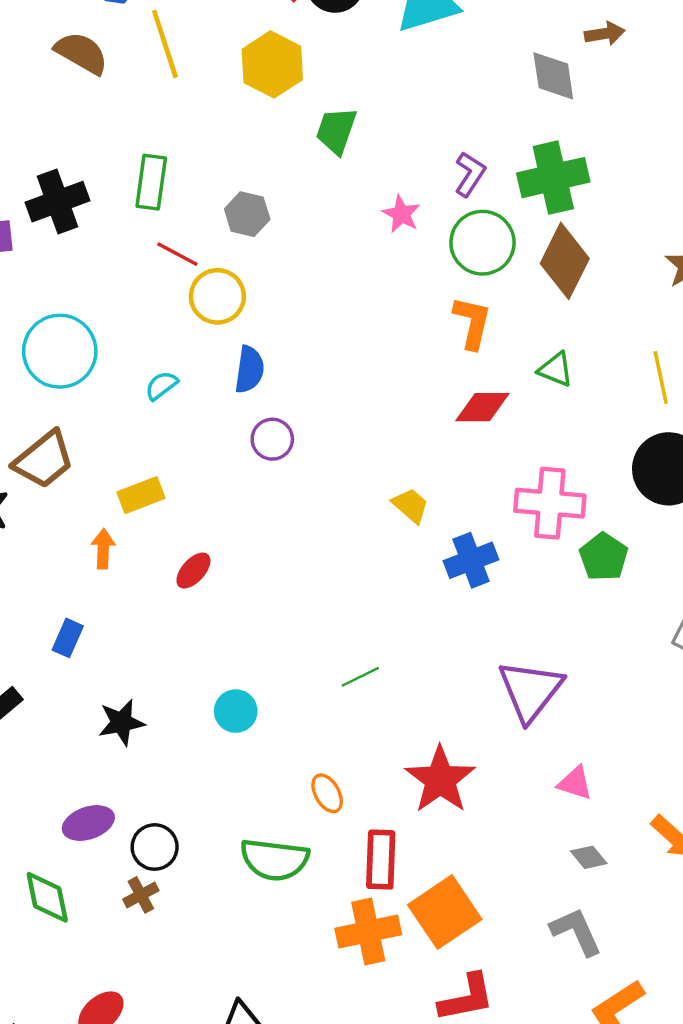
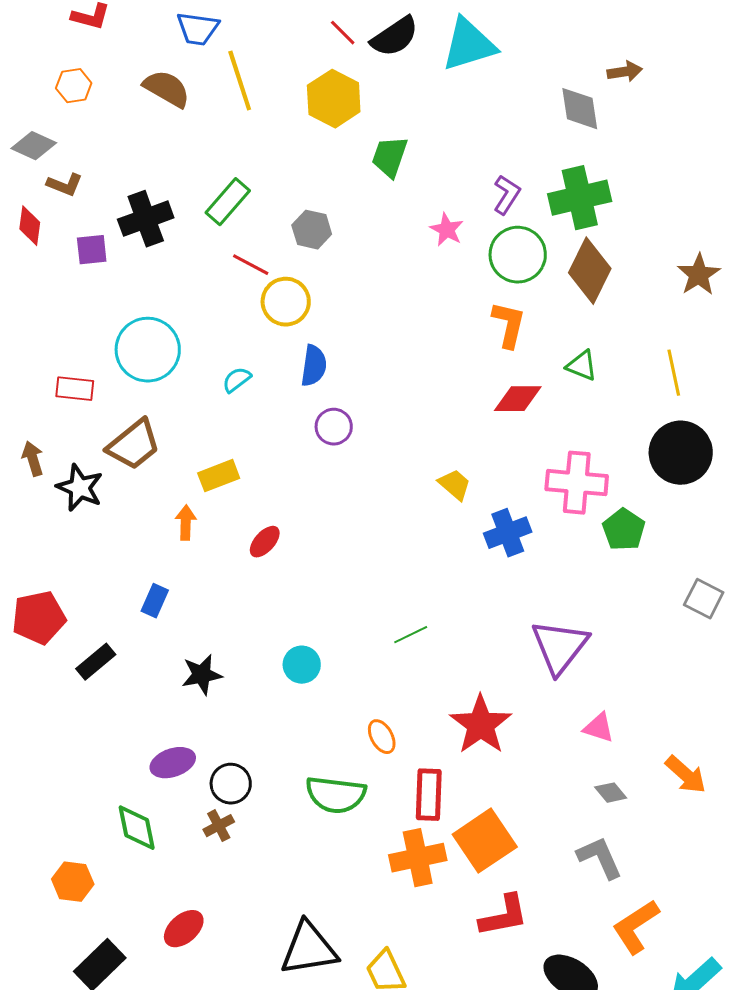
green rectangle: (151, 182) -> (228, 202), turned 33

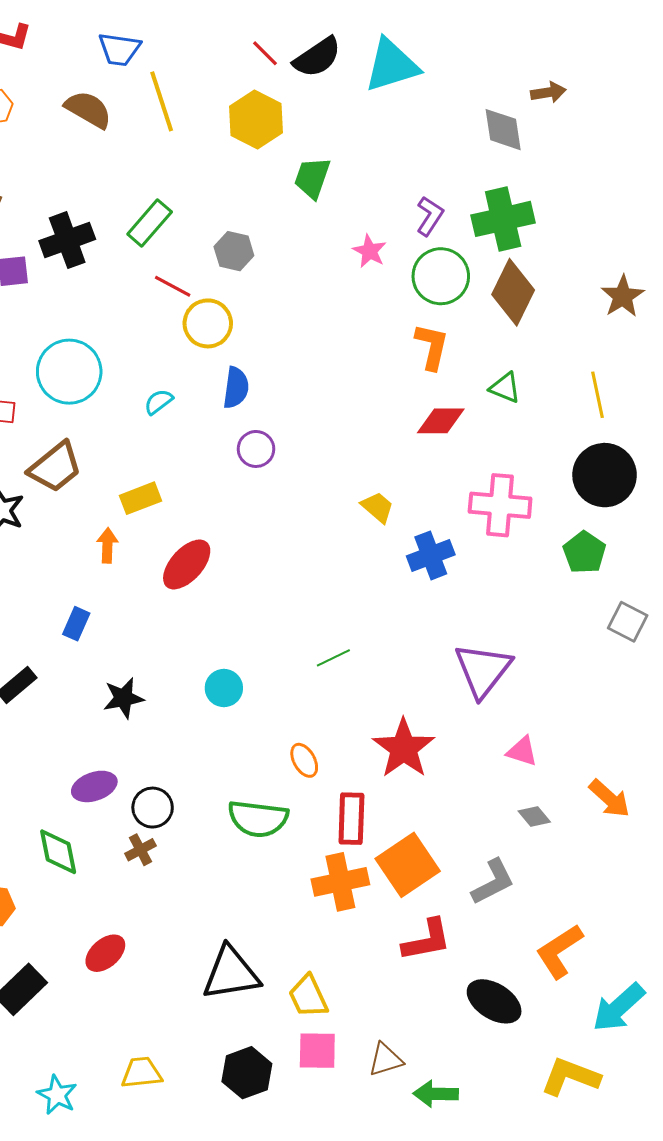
green pentagon: (624, 530) -> (584, 552), moved
red ellipse: (265, 542) -> (187, 564), size x1.6
gray L-shape: (600, 858) -> (493, 882), moved, turned 87

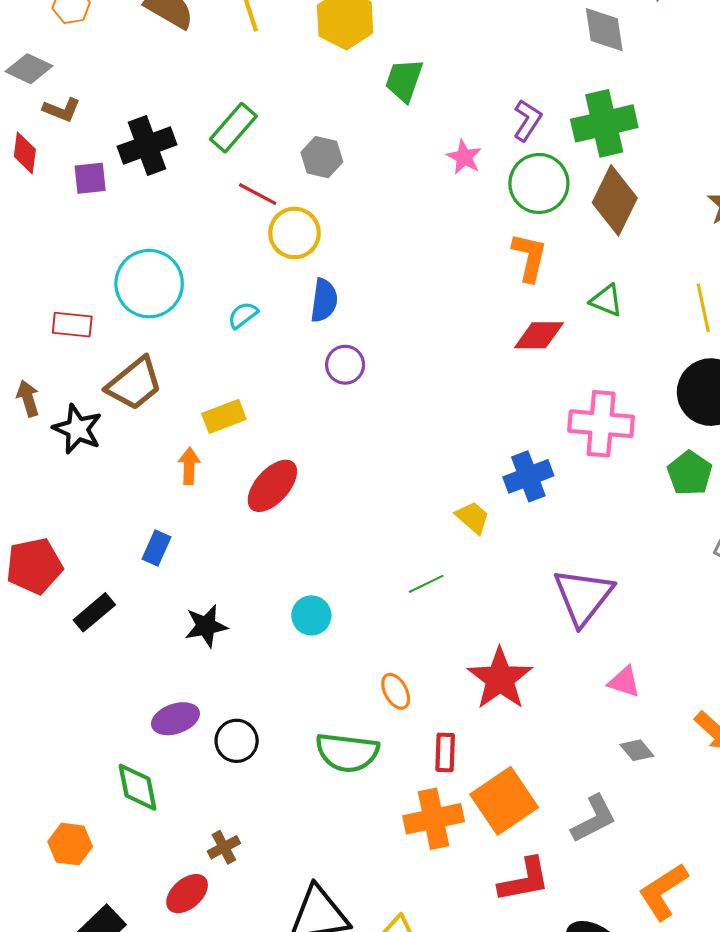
yellow trapezoid: (378, 507) -> (473, 517), moved
red rectangle: (351, 819) -> (445, 752), size x0.7
brown cross: (140, 850) -> (224, 847), moved

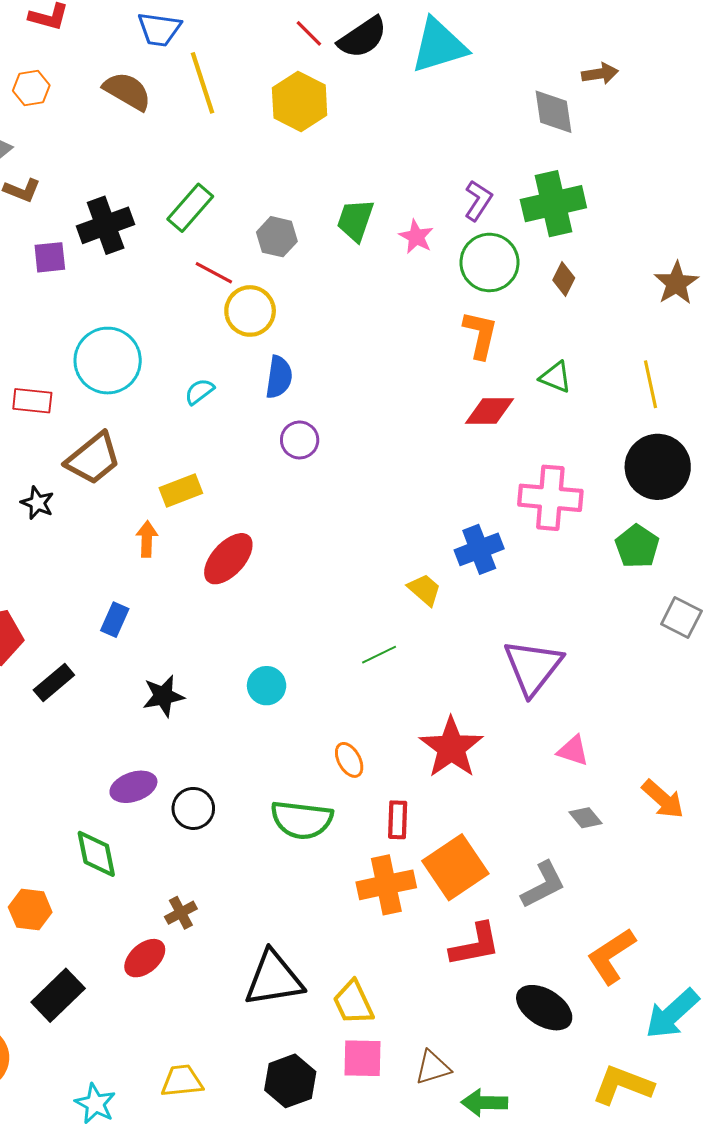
green trapezoid: (404, 80) -> (355, 220), moved
brown diamond: (615, 200) -> (564, 279), size x0.5
black star: (77, 429) -> (37, 503), size x0.7

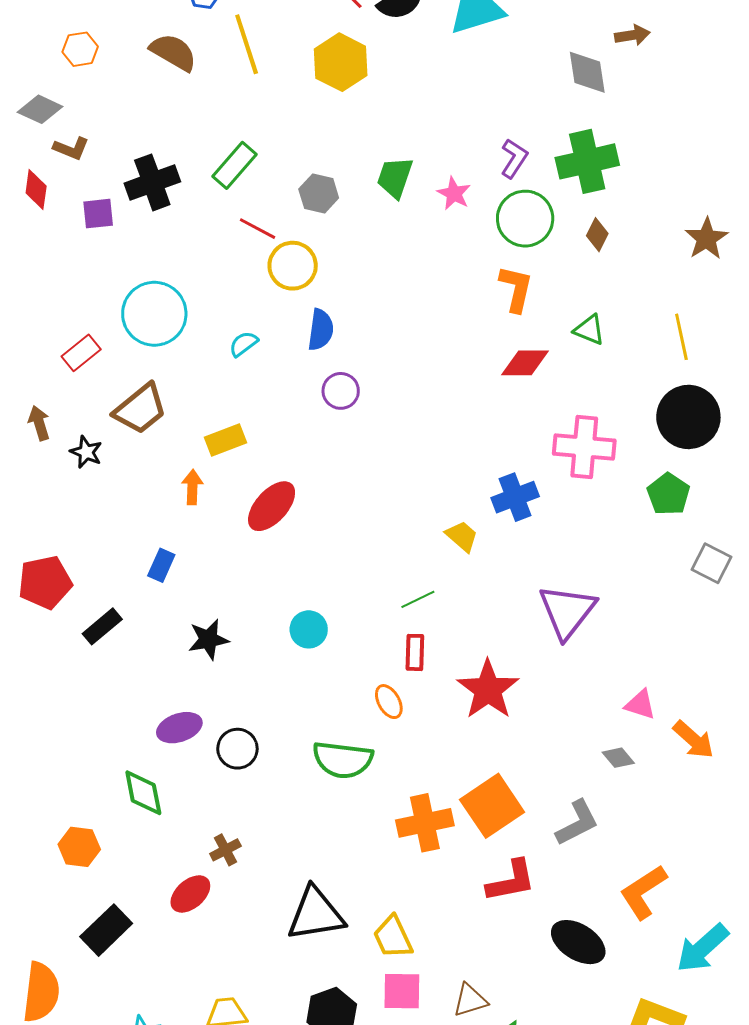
red rectangle: (32, 401) -> (81, 353), turned -45
pink triangle: (573, 751) -> (640, 705), moved
red rectangle: (398, 820) -> (415, 652), moved

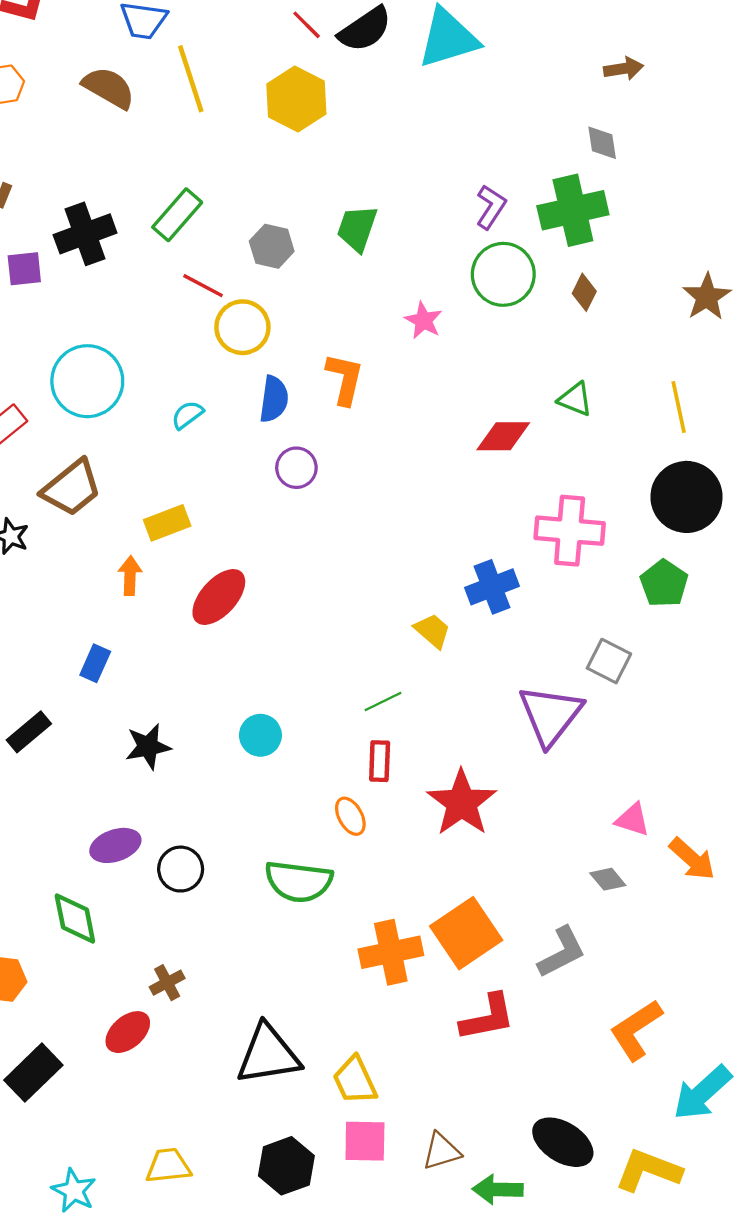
gray diamond: (587, 72) -> (602, 143), moved, size x0.7
pink star: (454, 194) -> (423, 320), moved
orange L-shape: (516, 289) -> (345, 379), moved
gray square: (711, 563) -> (609, 661), moved
black ellipse: (578, 942) -> (563, 1142), moved

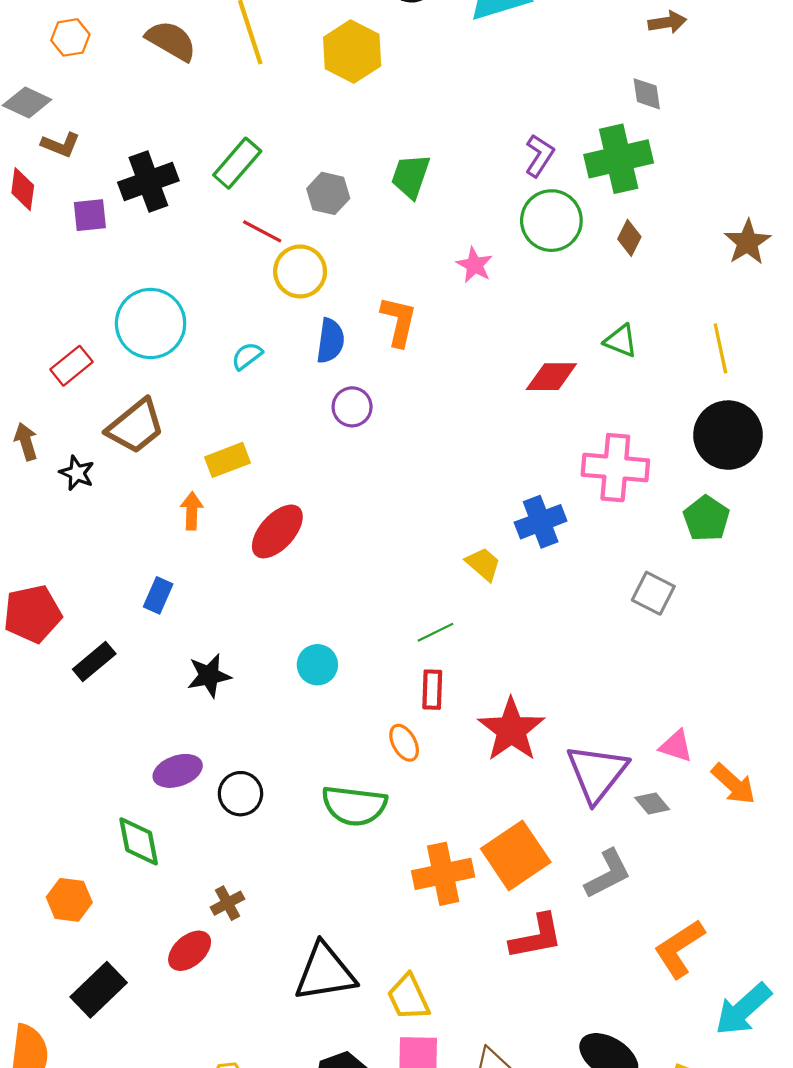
purple triangle: (550, 715) -> (597, 773), moved

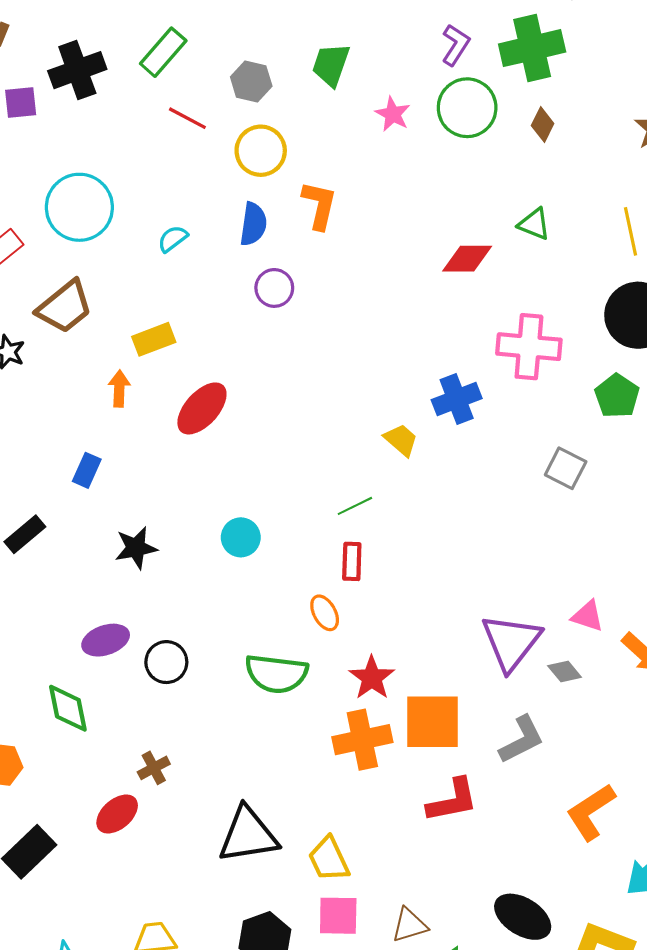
pink star: (474, 265) -> (393, 114), moved
yellow circle: (300, 271) -> (261, 151), moved
red star: (511, 730) -> (372, 678), moved, size x0.7
orange square: (516, 855) -> (433, 722), turned 34

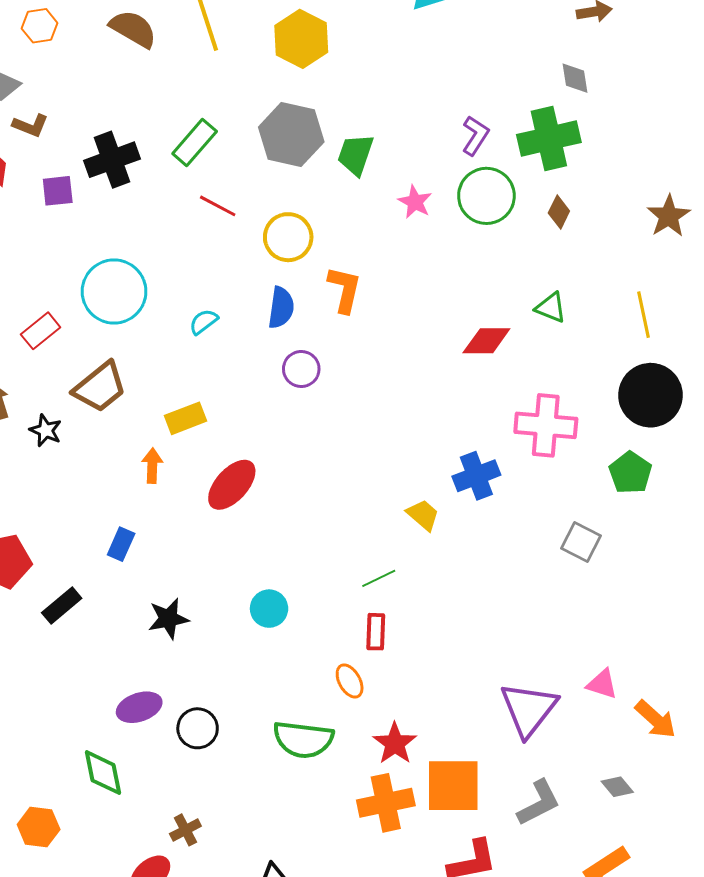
gray hexagon: (251, 82) -> (291, 134), moved, size x1.6
gray diamond: (565, 672) -> (617, 787), moved

